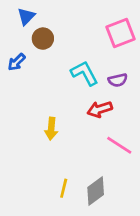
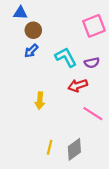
blue triangle: (26, 16) -> (20, 13), turned 48
blue arrow: (17, 62) -> (31, 51), moved

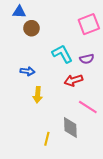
blue arrow: (31, 51) -> (27, 71), moved, turned -128
gray diamond: (74, 149) -> (70, 127), moved, turned -55

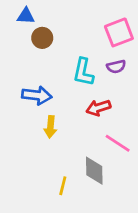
cyan L-shape: (62, 54) -> (83, 72), turned -140
purple semicircle: (87, 59) -> (116, 67), moved
blue arrow: (27, 71) -> (37, 95), size x1.5

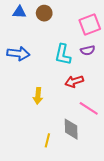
brown circle: (42, 38) -> (44, 13), moved
blue arrow: (37, 95) -> (18, 53), moved

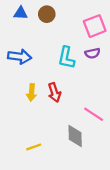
red arrow: (74, 81) -> (54, 92), moved, turned -90
yellow arrow: (38, 96) -> (32, 92), moved
yellow line: (47, 140) -> (34, 147), moved, turned 56

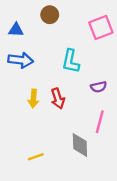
blue triangle: (21, 13) -> (16, 30), moved
purple semicircle: (92, 53) -> (99, 87), moved
pink line: (94, 114) -> (100, 122), turned 72

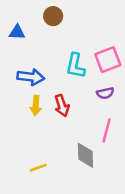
pink square: (101, 28) -> (108, 60), moved
blue arrow: (21, 60) -> (31, 77), moved

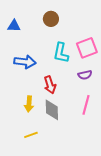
brown circle: (53, 16) -> (51, 19), moved
yellow arrow: (36, 106) -> (29, 104), moved
gray diamond: (85, 155) -> (52, 110), moved

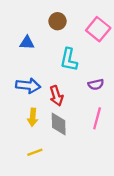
blue triangle: (14, 26) -> (27, 43), moved
pink square: (87, 48) -> (98, 29), moved, turned -30
blue arrow: (25, 62) -> (28, 86), moved

